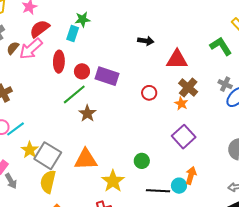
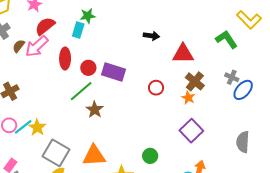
yellow star: (30, 150) -> (37, 127), moved

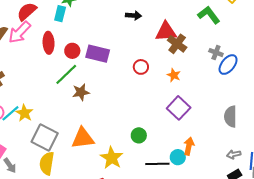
brown cross: (195, 81) -> (177, 44), moved
brown star: (95, 110) -> (81, 92), turned 30

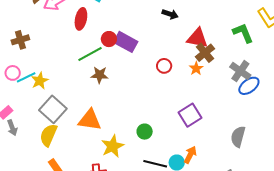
red circle: (72, 51) -> (109, 39), moved
gray cross: (216, 53) -> (240, 71), size x1.5
orange star: (174, 75) -> (196, 68), moved

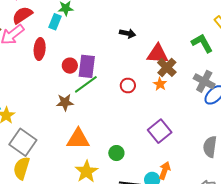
purple rectangle: (126, 42) -> (87, 66), turned 75
green line: (90, 54) -> (86, 84), moved
orange triangle: (90, 120) -> (78, 139), moved

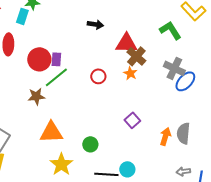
red circle: (70, 66) -> (39, 59), size x1.5
purple rectangle: (87, 66) -> (56, 59), size x0.6
purple square: (160, 131) -> (132, 120), size x0.7
orange arrow: (165, 170) -> (165, 136), moved

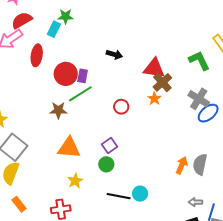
black arrow: (95, 24) -> (114, 55), moved
red circle: (98, 76) -> (121, 107), moved
purple square: (132, 120) -> (110, 146), moved
yellow star: (61, 164) -> (75, 181), size x0.7

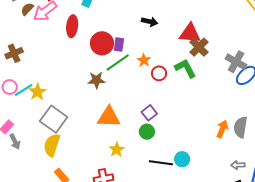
green L-shape: (199, 61) -> (185, 68), moved
orange star: (154, 99) -> (144, 60), moved

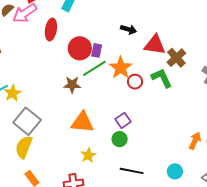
red triangle: (190, 33) -> (155, 45), moved
orange star: (144, 60) -> (121, 68), size x1.6
cyan circle: (182, 159) -> (175, 171), moved

